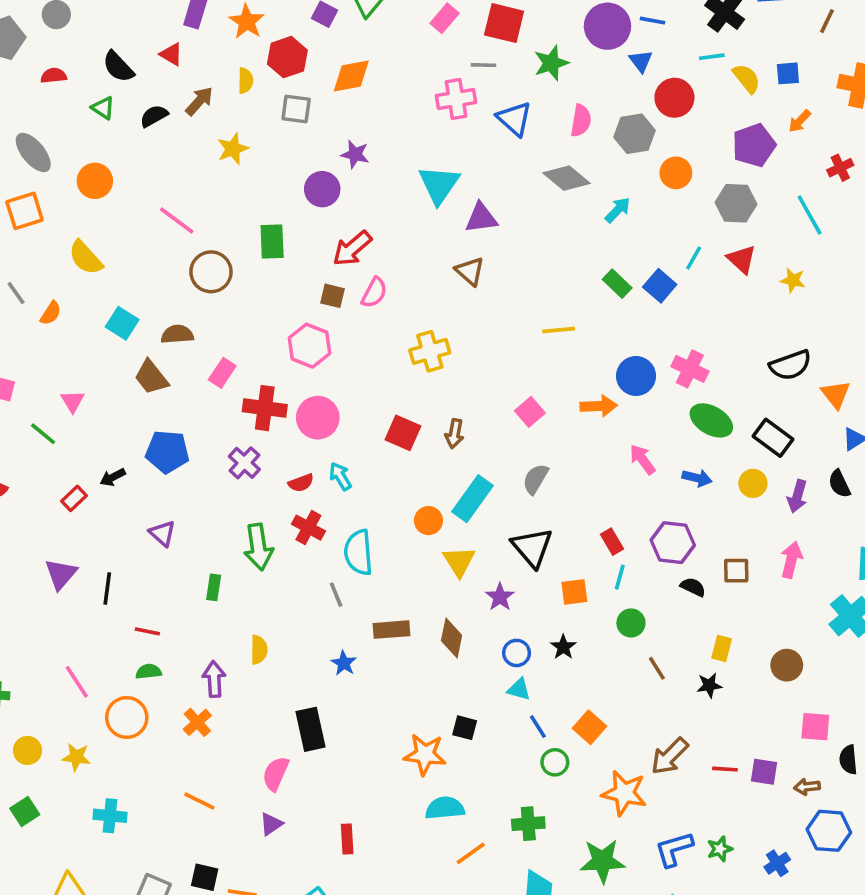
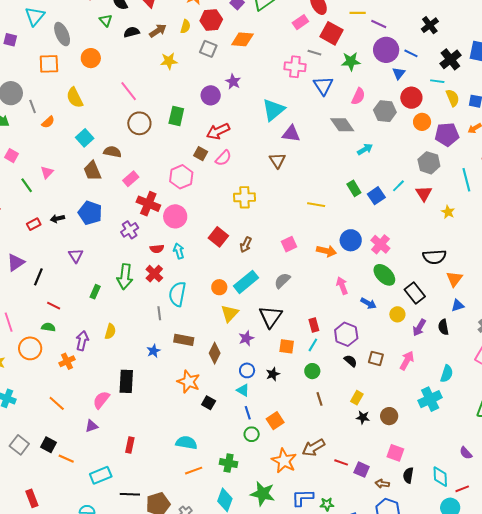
orange circle: (676, 173) -> (422, 122), moved
black star: (709, 685) -> (363, 417), moved
orange star: (425, 754) -> (189, 382), moved

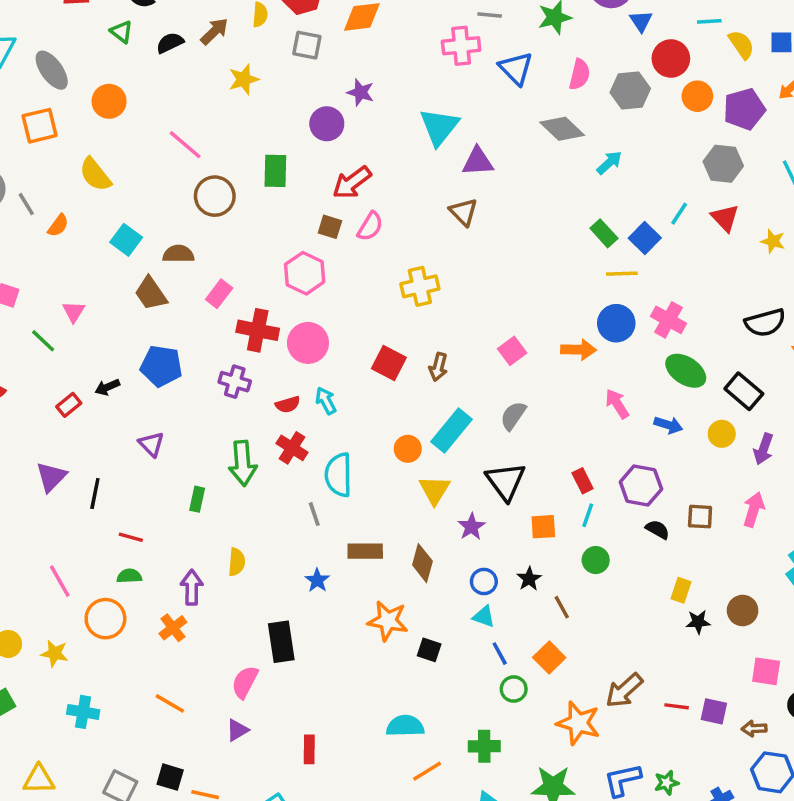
yellow line: (316, 205) -> (622, 274), moved
purple cross: (130, 230) -> (235, 382), turned -30
brown line: (319, 399) -> (562, 607), moved

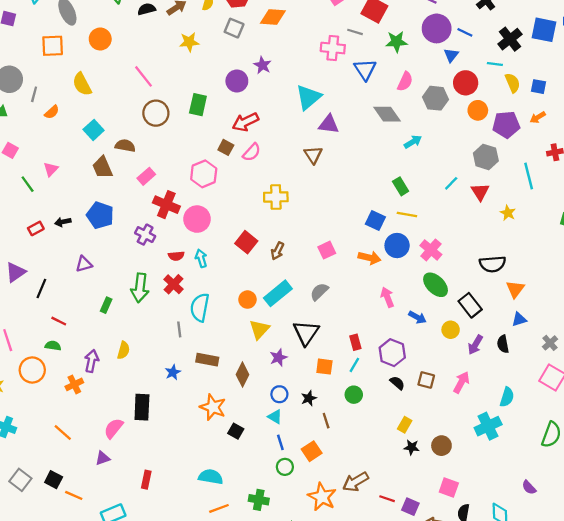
gray line: (26, 204) -> (34, 94), turned 35
blue square: (645, 238) -> (375, 220), moved, turned -30
purple triangle: (151, 444) -> (84, 264), turned 48

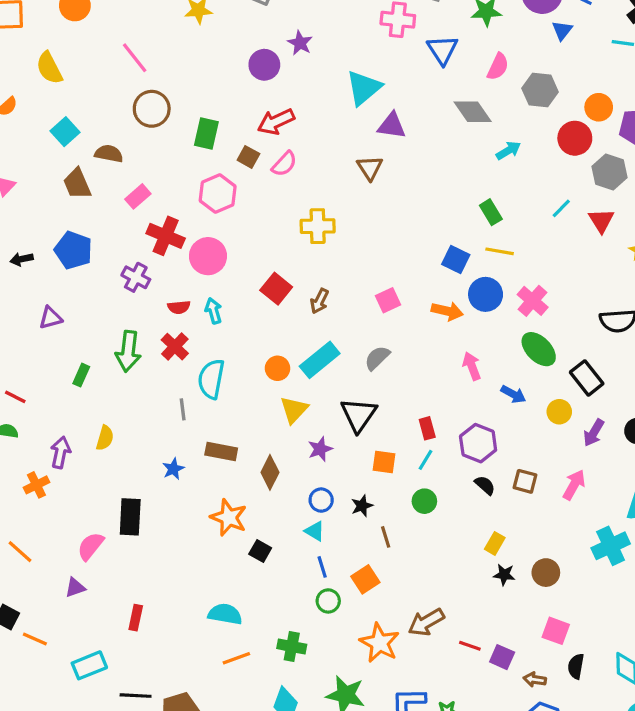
red circle: (466, 83) -> (575, 138), moved
green rectangle: (198, 105) -> (206, 134), moved

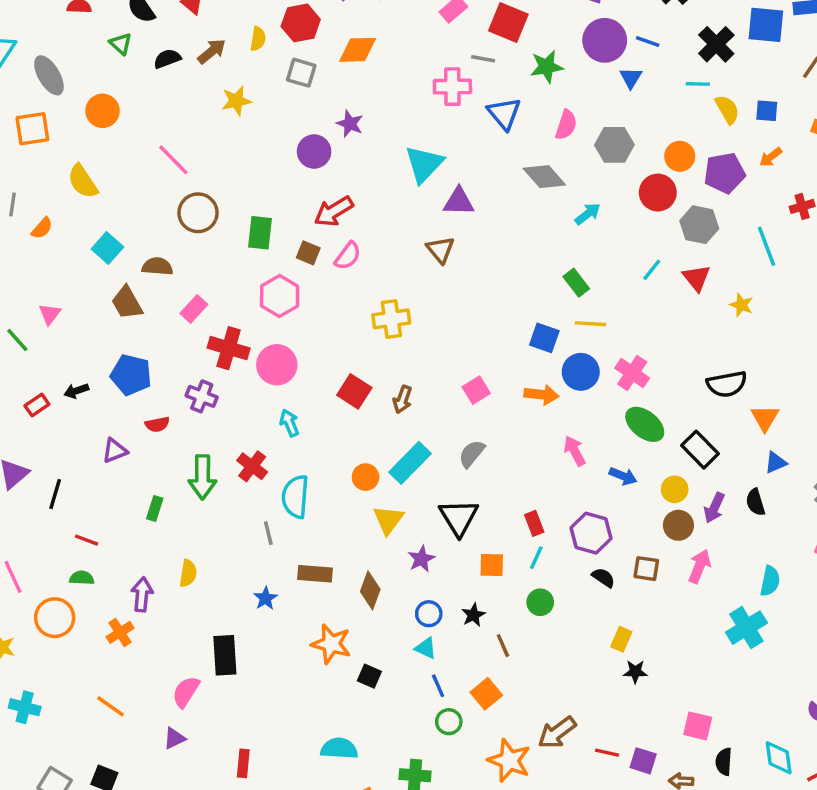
red semicircle: (179, 307) -> (157, 424), moved
brown circle: (546, 573) -> (678, 525), moved

